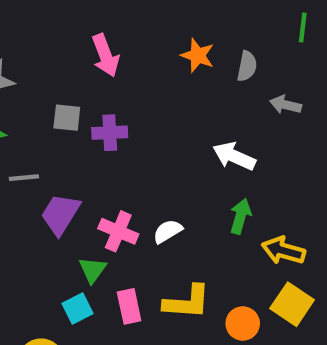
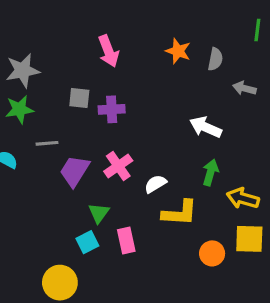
pink cross: (118, 231) -> (118, 166), moved, turned 32
yellow L-shape: (187, 302) -> (180, 213), moved
yellow square: (292, 304) -> (249, 239), turned -32

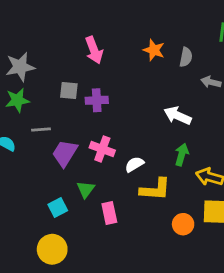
pink cross: (118, 166) -> (102, 149), turned -35
cyan square: (87, 242) -> (58, 207), moved

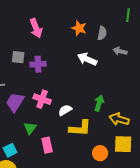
white arrow: (178, 116) -> (87, 59), moved
cyan square: (58, 207) -> (10, 150), moved

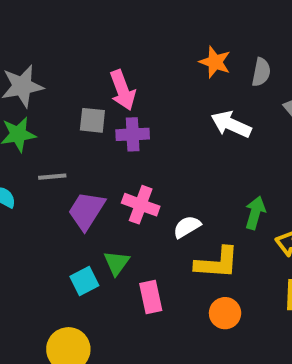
pink arrow: (36, 28) -> (123, 90), moved
cyan square: (10, 150) -> (84, 281), moved
orange circle: (100, 153) -> (225, 313), moved

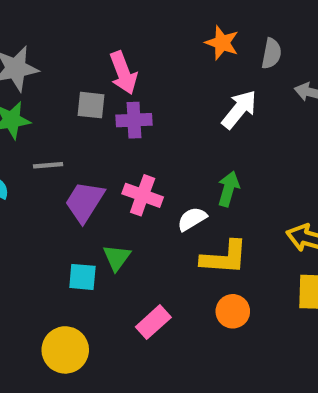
white arrow: (231, 124) -> (239, 109), turned 105
green arrow: (255, 213) -> (228, 189), moved
cyan square: (84, 281) -> (82, 277), turned 32
pink rectangle: (151, 297) -> (153, 322), moved, turned 60

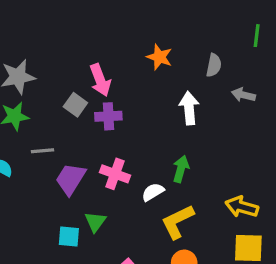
orange star: (222, 43) -> (159, 57), moved
gray square: (91, 105) -> (75, 105), turned 30
white arrow: (239, 109) -> (189, 108), turned -44
yellow L-shape: (224, 258) -> (178, 222), turned 150

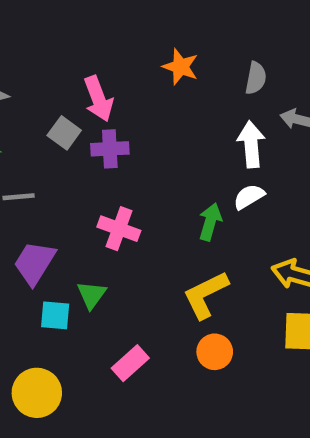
white arrow: (189, 108) -> (251, 144), moved
purple trapezoid: (71, 179) -> (35, 263), moved
white semicircle: (153, 192) -> (249, 197), moved

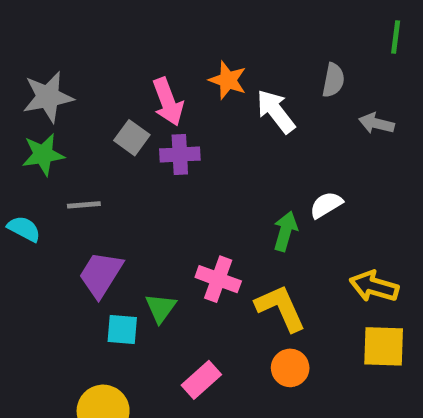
orange star: (180, 67) -> (228, 80), moved
white arrow: (251, 144) -> (276, 111), moved, turned -33
pink cross: (119, 229) -> (218, 279), moved
yellow L-shape: (206, 295) -> (281, 308), turned 92

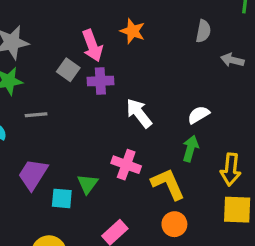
white arrow: (276, 111) -> (139, 113), moved
green arrow: (285, 231) -> (190, 149), moved
purple trapezoid: (101, 274) -> (33, 174), moved
yellow arrow: (374, 286) -> (231, 169), turned -100

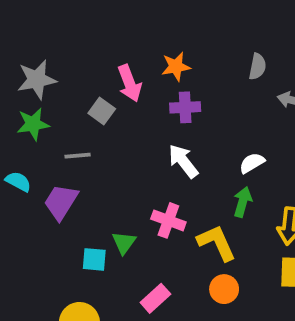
orange star: (133, 31) -> (176, 67), turned -30
purple cross: (100, 81) -> (185, 107), moved
gray line: (36, 115) -> (78, 156), moved
purple trapezoid: (33, 174) -> (61, 202), moved

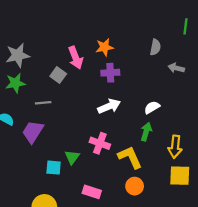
white arrow: (183, 161) -> (109, 106), turned 105
pink rectangle: (155, 298) -> (92, 192), turned 60

